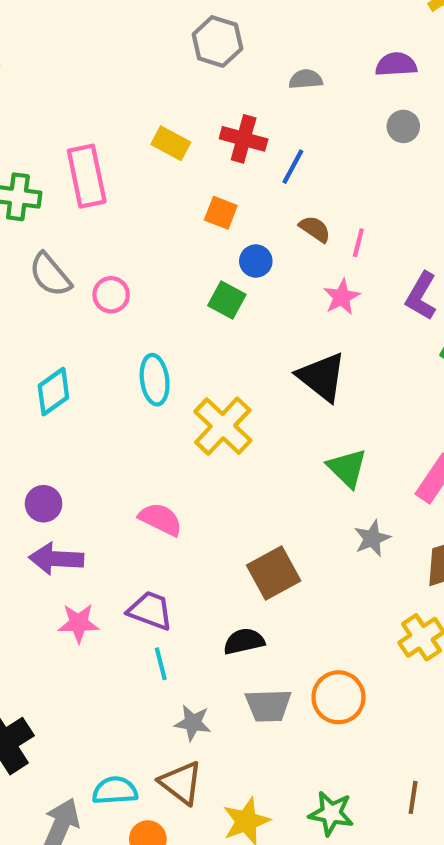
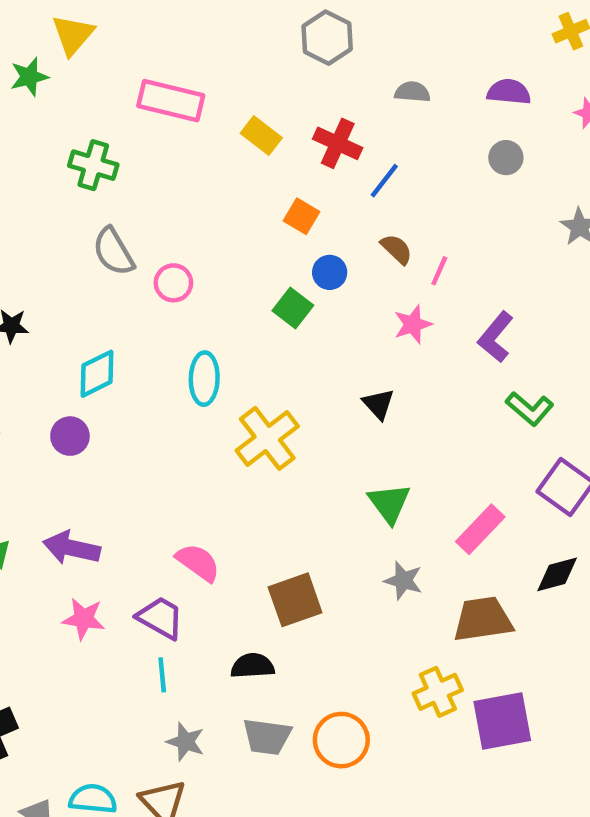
pink rectangle: (87, 176) -> (171, 101), moved, turned -74
black triangle: (322, 377) -> (378, 404), size x0.6
purple circle: (44, 504) -> (70, 436), moved
pink semicircle: (161, 519) -> (198, 562), moved
gray star: (372, 538) -> (403, 581), turned 30

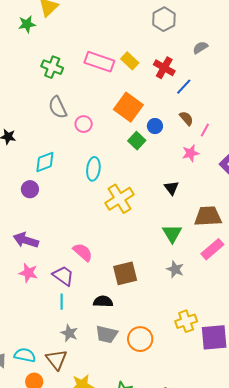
gray semicircle: (412, 92) -> (200, 48), turned -42
pink rectangle: (171, 101) -> (99, 62), moved
orange square: (301, 216) -> (128, 107), moved, size x1.8
brown trapezoid: (483, 619) -> (208, 216), moved

